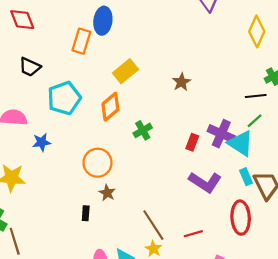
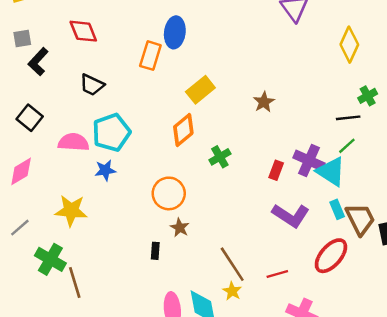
cyan pentagon: (64, 98) -> (111, 132), moved
red ellipse: (241, 218) -> (331, 256), turned 44

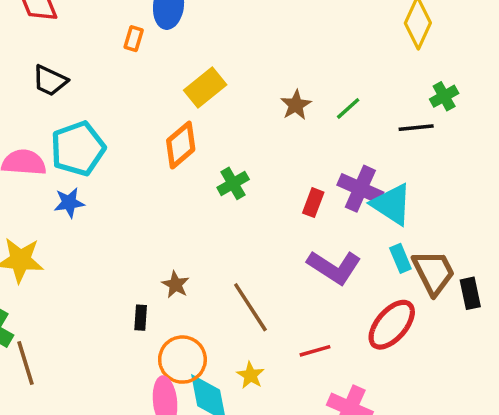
orange rectangle: (150, 56) -> (134, 39), size x0.6
green line: (347, 146) -> (348, 108), moved
orange circle: (169, 193) -> (182, 360), moved
brown line: (232, 264) -> (250, 307), moved

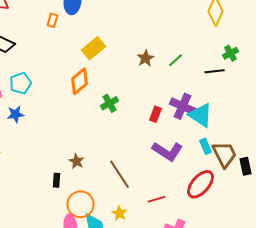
cyan pentagon: (78, 149) -> (20, 83), size x0.7

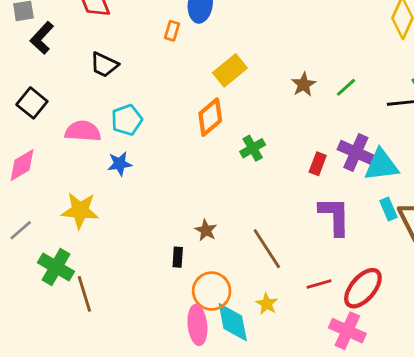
cyan triangle: (200, 115) -> (381, 165), turned -40
purple L-shape: (168, 151) -> (335, 216), turned -124
red ellipse: (200, 184) -> (363, 288), moved

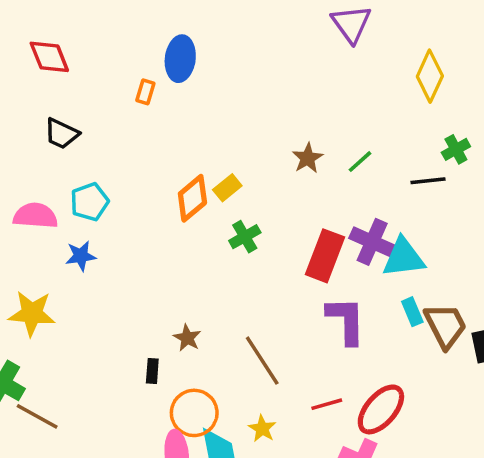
yellow rectangle: (230, 70) -> (227, 188), moved, size x0.7
red rectangle: (318, 164) -> (325, 256), size x1.8
brown line: (84, 294) -> (37, 416), turned -44

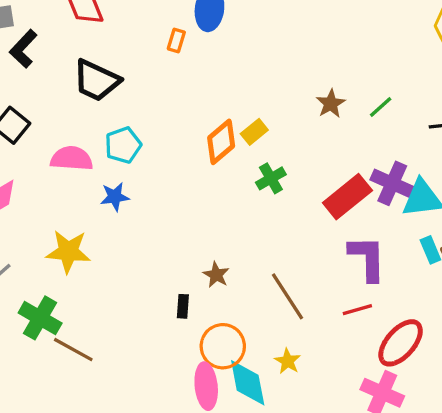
black trapezoid: (62, 134) -> (97, 80), size x1.4
red rectangle: (325, 256) -> (347, 197), turned 30
red line: (327, 404) -> (357, 310), moved

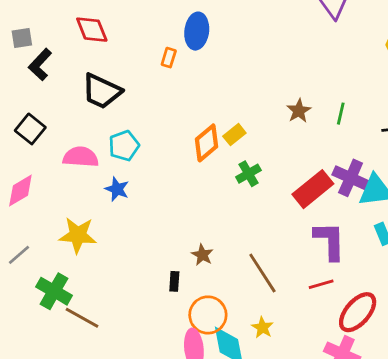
green line: (381, 107) -> (341, 114), turned -35
blue star: (115, 197) -> (117, 189), turned 30

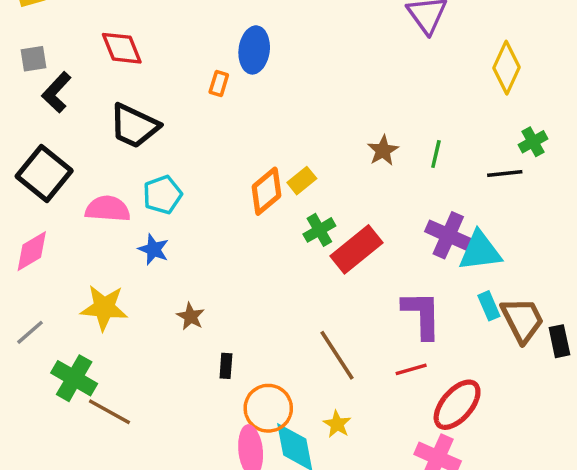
black square: (30, 129) -> (44, 173), size x1.4
red rectangle: (313, 189) -> (356, 249), moved
brown star: (202, 255) -> (191, 316), moved

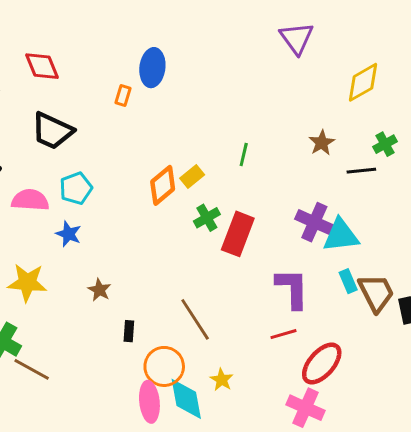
yellow diamond: (507, 68) -> (363, 82), turned 36
brown star: (383, 151) -> (322, 143), moved
green line: (436, 154) -> (244, 154), moved
red rectangle: (356, 249) -> (238, 234), turned -30
brown line: (337, 355) -> (195, 319), moved

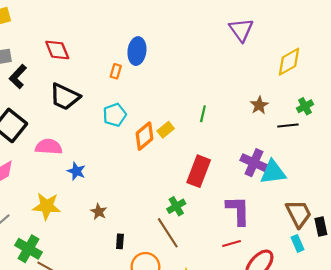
cyan pentagon: (76, 188) -> (115, 115), moved
green cross: (207, 218) -> (176, 206), moved
cyan rectangle: (348, 281) -> (298, 243), moved

